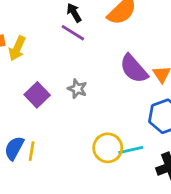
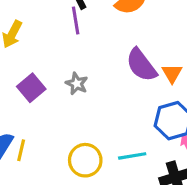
purple line: (73, 33) -> (76, 20), turned 45
yellow circle: (108, 148) -> (85, 160), moved

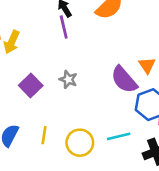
purple semicircle: (141, 65) -> (124, 80), moved
yellow line: (21, 150) -> (44, 135), moved

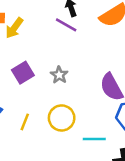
purple line: (64, 27) -> (66, 25), turned -60
yellow circle: (80, 143) -> (62, 118), moved

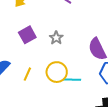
cyan line: (94, 139) -> (72, 80), moved

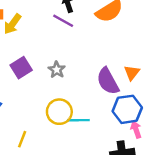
yellow line: (27, 74) -> (22, 139), moved

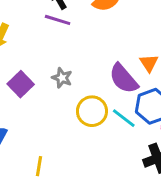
yellow circle: (59, 112) -> (92, 111), moved
cyan line: (79, 120) -> (124, 118), moved, turned 50

